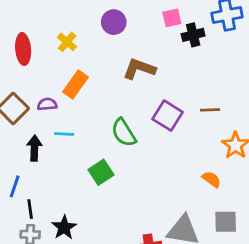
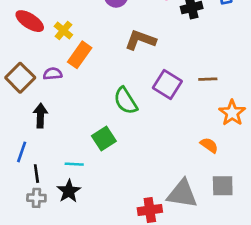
yellow cross: (67, 42) -> (63, 31), moved
red ellipse: (23, 49) -> (30, 21), turned -52
cyan line: (64, 134) -> (74, 164), moved

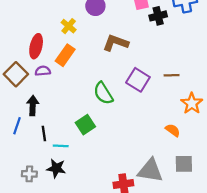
red ellipse: (30, 21) -> (36, 46), moved, turned 70
yellow cross: (63, 31) -> (69, 26), moved
blue line: (22, 152) -> (17, 126), moved
black line: (36, 174) -> (44, 134), moved
black star: (69, 191) -> (56, 168), turned -30

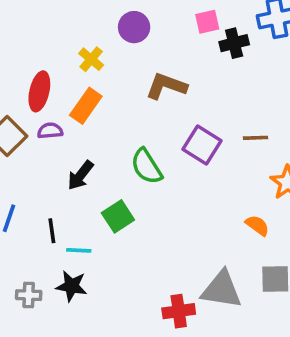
black arrow: (33, 106) -> (80, 175), moved, turned -144

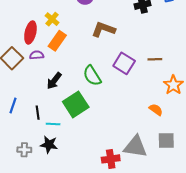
yellow cross: (91, 59) -> (52, 19), moved
green square: (118, 216) -> (76, 104), size x1.4

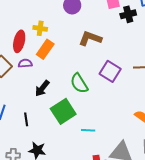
yellow cross: (52, 19) -> (40, 28), turned -32
cyan line: (53, 124) -> (88, 130), moved

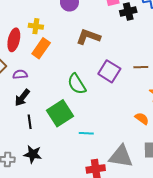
purple semicircle: (25, 63) -> (20, 74), moved
black arrow: (42, 88) -> (22, 98), moved
black line: (26, 119) -> (30, 122), moved

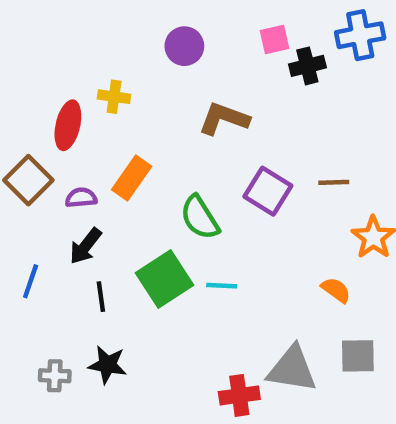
orange rectangle: (41, 48) -> (132, 178), moved
cyan line: (86, 133) -> (222, 286), moved

